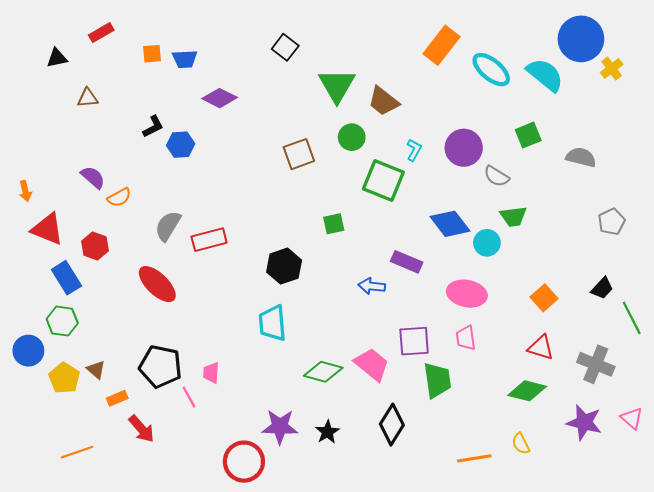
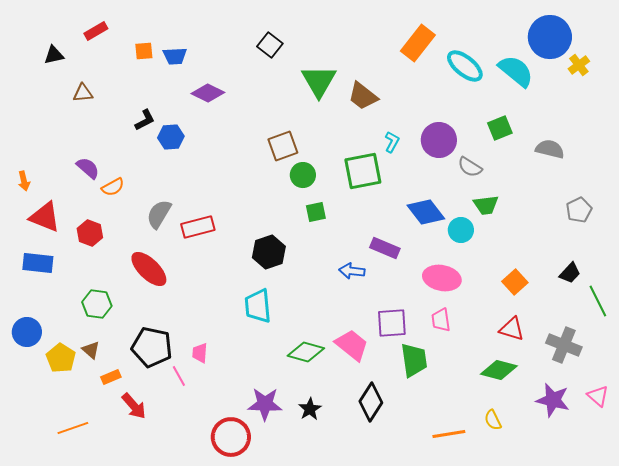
green circle: (352, 137) -> (303, 175), moved
green square: (383, 180) -> (363, 171), turned -33
blue rectangle: (66, 278) -> (38, 263), moved, turned -52
green hexagon: (62, 321) -> (97, 304), moved

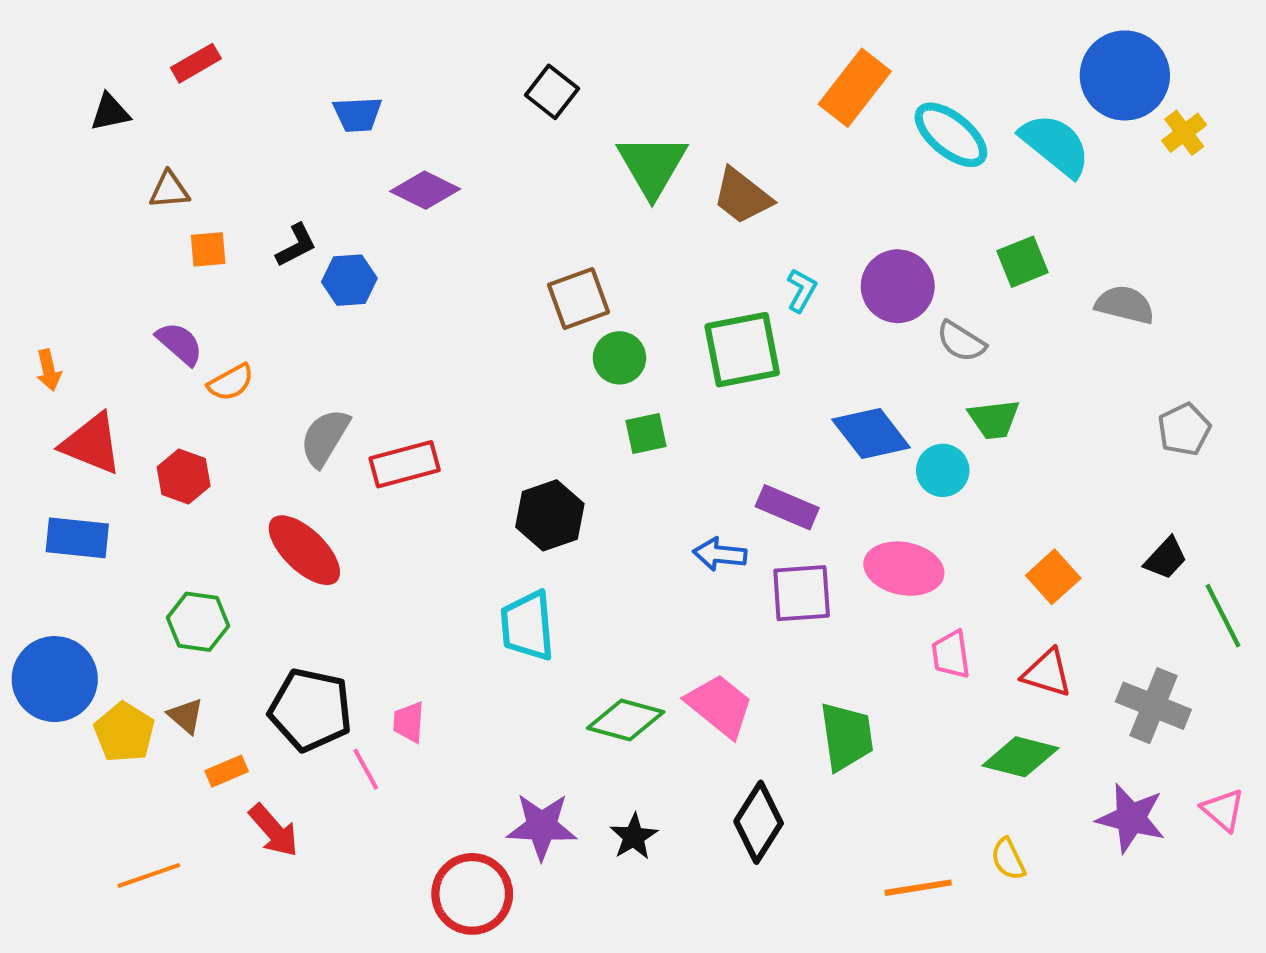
orange square: (144, 51) -> (208, 249), moved
pink trapezoid: (441, 320) -> (951, 655), moved
purple square: (392, 323) -> (802, 593), moved
blue circle: (27, 332) -> (55, 679), size x1.4

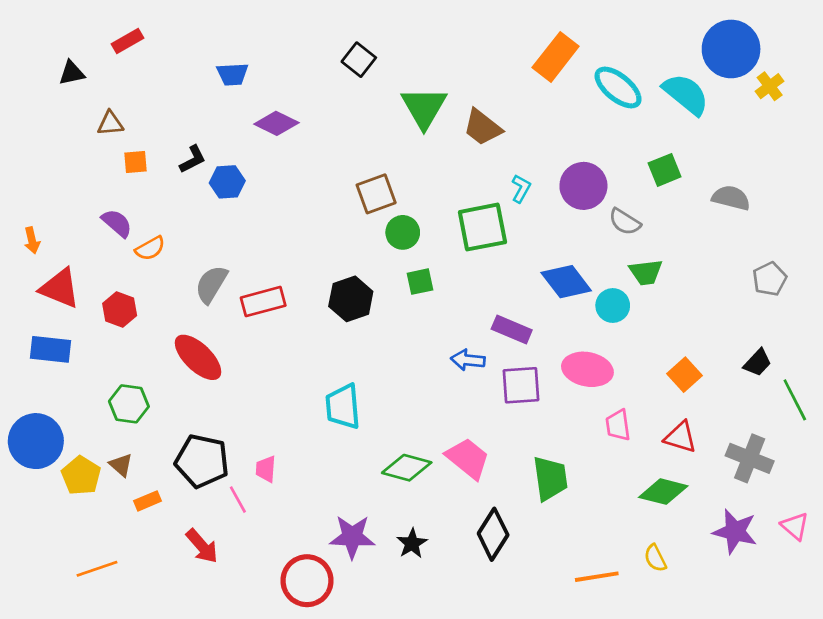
black hexagon: (550, 515) -> (351, 299), moved
red arrow: (274, 830) -> (202, 546), moved

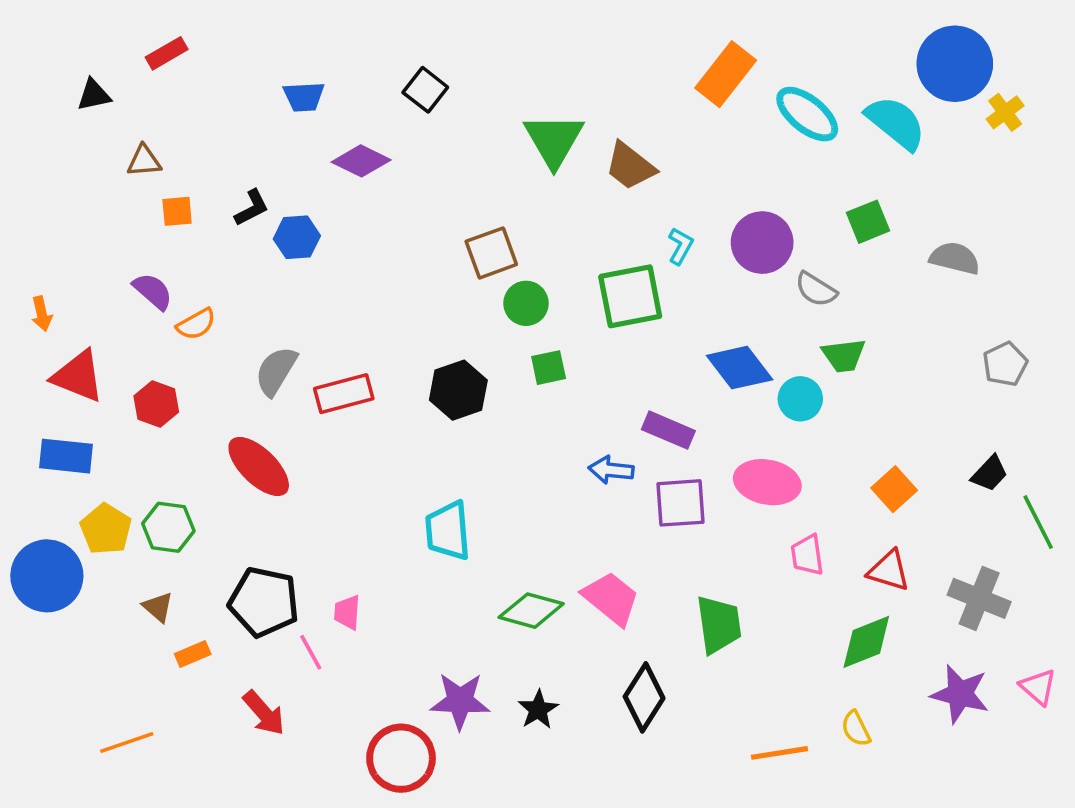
black square: (359, 60) -> (425, 90), moved
yellow pentagon: (81, 476) -> (106, 529), moved
green diamond: (663, 492) -> (866, 642), turned -36

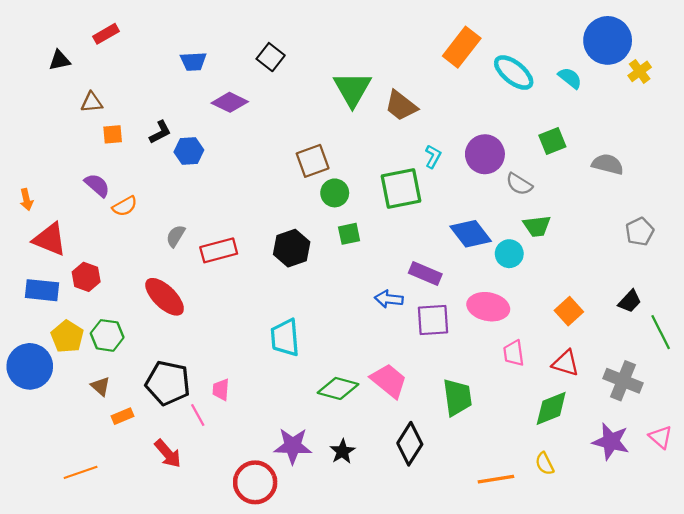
cyan semicircle: (896, 123) -> (570, 78), size x0.6
gray semicircle: (276, 371) -> (176, 236), size x0.7
red hexagon: (156, 404) -> (86, 277), moved

